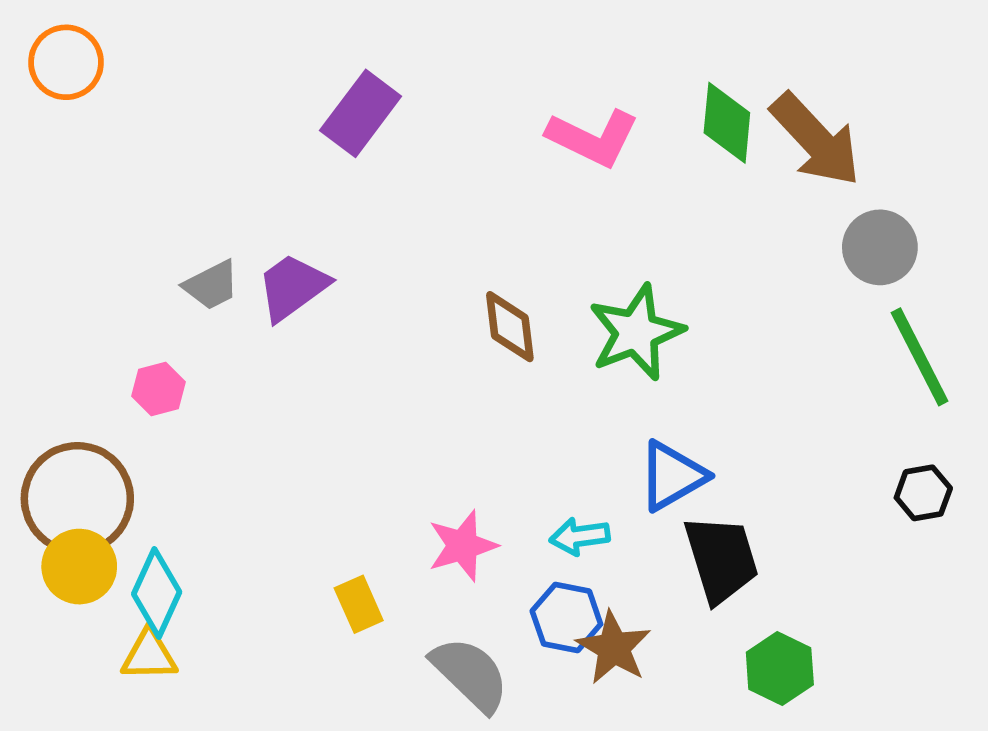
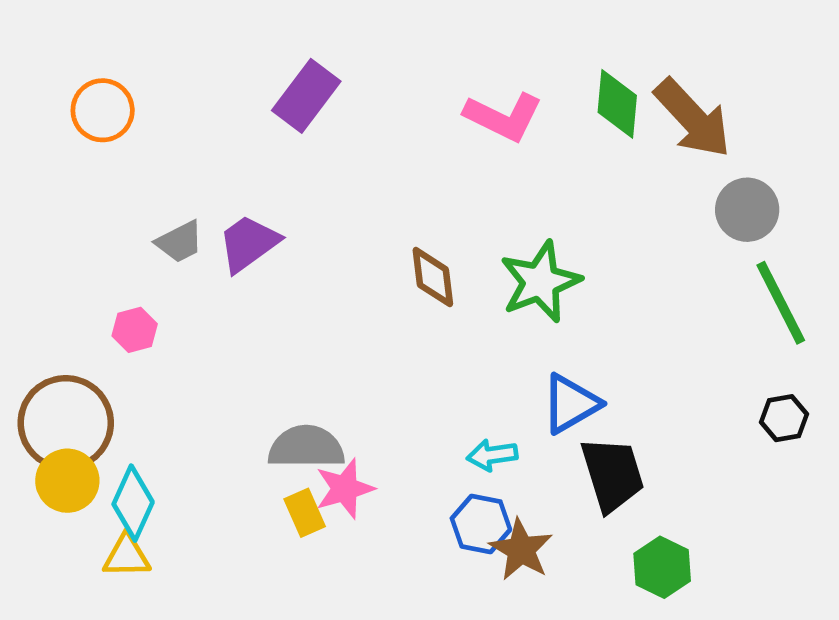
orange circle: (66, 62) -> (103, 110), moved
pink star: (463, 546) -> (345, 489), moved
gray semicircle: (470, 674) -> (306, 447), moved, turned -44

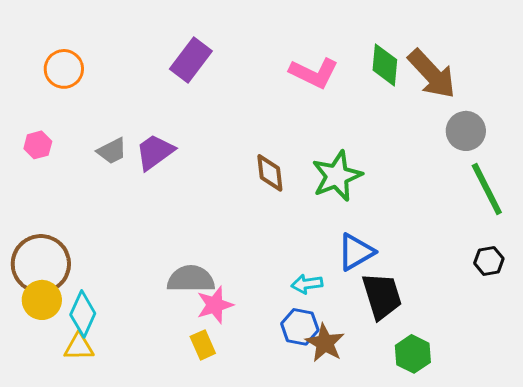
pink hexagon: (135, 330) -> (38, 145), moved
yellow rectangle: (305, 513) -> (203, 345), moved

